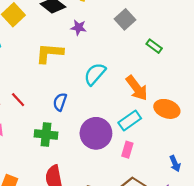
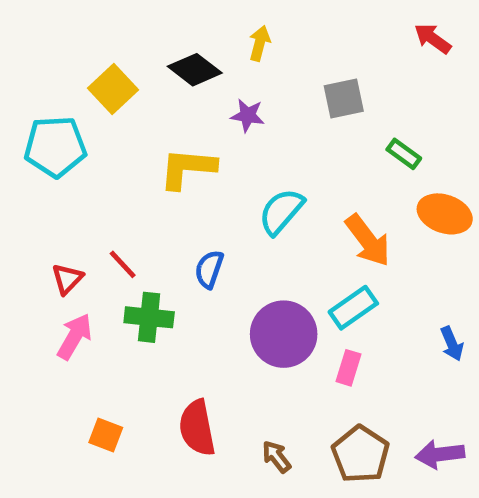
gray square: (125, 19) -> (344, 99), turned 30
orange ellipse: (167, 109) -> (445, 214), moved
green cross: (46, 134) -> (149, 317), moved
blue arrow: (175, 164) -> (452, 344), moved

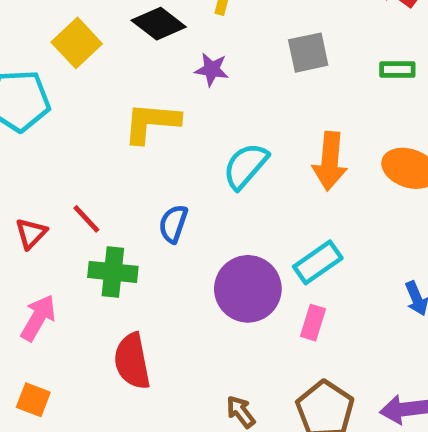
green rectangle: (404, 154) -> (397, 69), moved, turned -36
orange arrow: (368, 240) -> (330, 161), moved, turned 42
pink arrow: (75, 337) -> (38, 318), moved
red semicircle: (197, 428) -> (132, 361), moved
orange square: (106, 435) -> (33, 400), moved

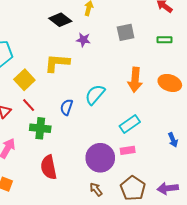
yellow square: (77, 43) -> (24, 80), moved
cyan semicircle: (245, 166) -> (95, 95), moved
purple circle: (248, 289) -> (100, 158), moved
pink rectangle: (313, 323) -> (128, 150), turned 64

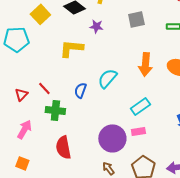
yellow square: (24, 80) -> (40, 14), moved

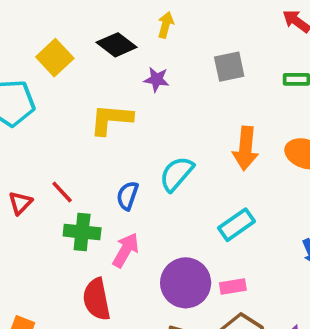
pink arrow: (24, 129) -> (126, 250), moved
pink rectangle: (138, 131) -> (233, 286), moved

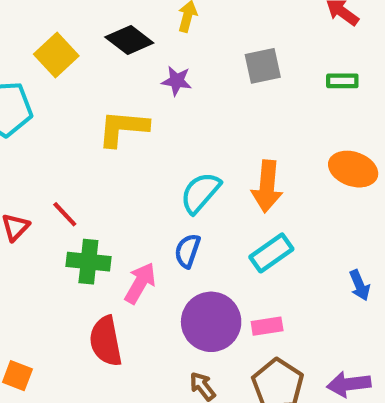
orange arrow: (246, 148) -> (267, 186), moved
blue semicircle: (127, 196) -> (187, 251), moved

